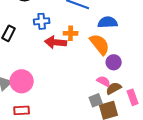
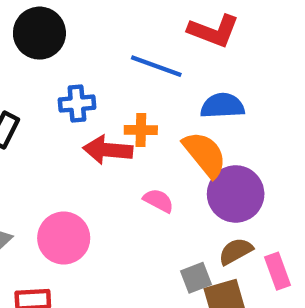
purple circle: (114, 62) -> (236, 194), size x1.6
pink circle: (22, 81) -> (64, 238), moved
pink semicircle: (104, 81) -> (158, 201), moved

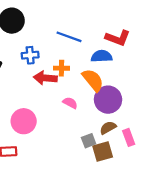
red L-shape: (214, 31) -> (118, 38), moved

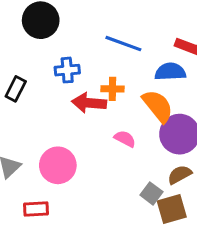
gray square: (89, 141) -> (151, 193), turned -32

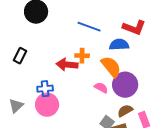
blue cross: (67, 70) -> (45, 89), moved
pink semicircle: (125, 139) -> (101, 88), moved

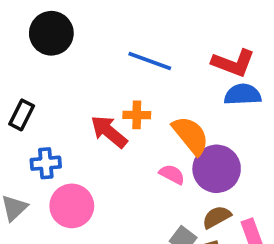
blue semicircle: (119, 45) -> (243, 95), moved
red arrow: (67, 65) -> (109, 132), turned 35
blue cross: (45, 89) -> (46, 163), moved

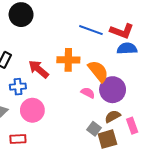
blue line: (150, 61) -> (91, 30), moved
orange cross: (137, 115) -> (68, 60), size x1.5
red arrow: (109, 132) -> (39, 69), moved

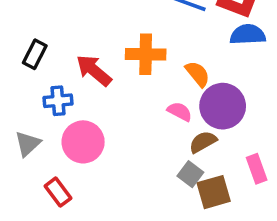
orange semicircle: (98, 71) -> (198, 74), size x0.7
brown semicircle: (113, 116) -> (203, 142), moved
red rectangle: (18, 139) -> (58, 192), turned 56

